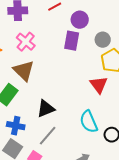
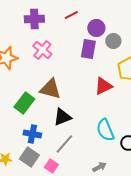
gray circle: (103, 40) -> (113, 41), moved
brown triangle: (24, 71) -> (50, 89), moved, turned -30
red triangle: (99, 85) -> (103, 86), moved, turned 42

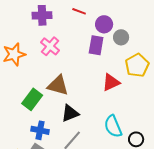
red line: (71, 15) -> (79, 11), turned 48

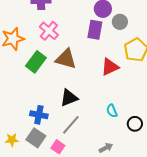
brown triangle: (58, 85) -> (66, 59), moved
green rectangle: (32, 99) -> (36, 62), moved
cyan semicircle: (113, 126) -> (112, 111), size x0.6

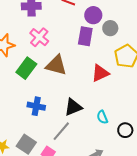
black triangle: (69, 98) -> (73, 107), moved
blue cross: (39, 115) -> (36, 106), moved

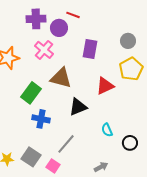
purple circle: (93, 15) -> (59, 28), moved
gray circle: (110, 28) -> (128, 41), moved
green rectangle: (26, 68) -> (31, 93), moved
black triangle: (73, 107) -> (78, 107), moved

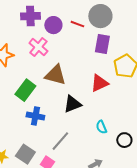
red line: (73, 15) -> (77, 24), moved
gray circle: (128, 41) -> (100, 16), moved, size x1.5
purple rectangle: (90, 49) -> (102, 44), moved

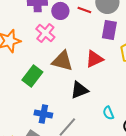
red triangle: (99, 83) -> (94, 59), moved
blue cross: (35, 116) -> (43, 114), moved

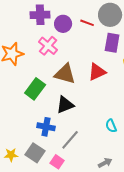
black triangle: (79, 90) -> (65, 105), moved

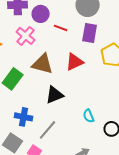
red line: (87, 23) -> (61, 28), moved
black triangle: (65, 105) -> (55, 95), moved

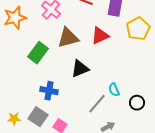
brown triangle: (43, 64) -> (68, 38), turned -30
gray line: (48, 130) -> (97, 104), moved

